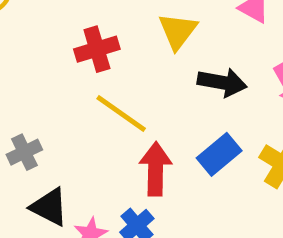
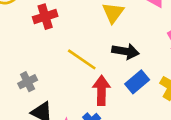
red cross: (97, 49) -> (45, 17), moved
black arrow: (222, 82) -> (126, 51), moved

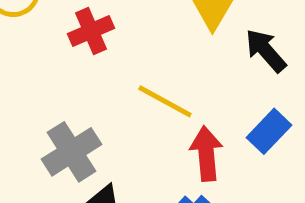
black arrow: (126, 51) -> (266, 51), moved, turned -135
gray cross: (28, 82) -> (72, 152), size x1.6

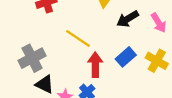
black arrow: (266, 51) -> (128, 19), turned -85

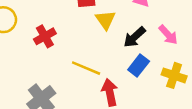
blue rectangle: (126, 57) -> (139, 65), moved

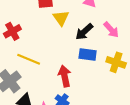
blue rectangle: (139, 65) -> (88, 54), turned 60
yellow line: (86, 68) -> (29, 59), moved

